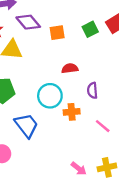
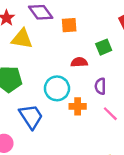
green square: (90, 29) -> (104, 47), moved
pink line: (103, 126) -> (110, 114), moved

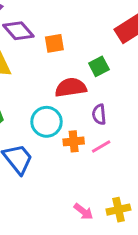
red semicircle: (79, 62) -> (71, 87), size x1.5
pink line: (110, 114) -> (101, 147), moved, turned -70

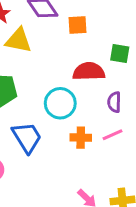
green square: (99, 66) -> (120, 54), turned 30
orange cross: (74, 141) -> (81, 138), moved

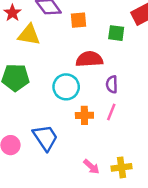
green square: (120, 54) -> (116, 33), moved
pink line: (113, 135) -> (111, 112), turned -42
blue trapezoid: (27, 137) -> (45, 138), moved

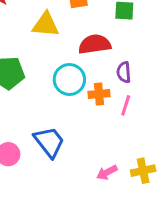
yellow triangle: (29, 35) -> (46, 25), moved
orange cross: (84, 115) -> (99, 94), moved
pink arrow: (91, 167) -> (107, 172), turned 114

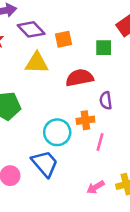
cyan circle: (69, 79) -> (57, 132), moved
pink line: (126, 105) -> (100, 142), moved

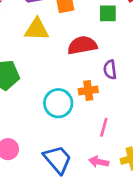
pink line: (100, 142) -> (104, 127), moved
blue trapezoid: (45, 163) -> (58, 160), moved
pink arrow: (95, 187) -> (99, 162), turned 42

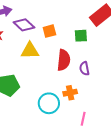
red semicircle: (82, 45) -> (64, 60), turned 110
purple semicircle: (110, 70) -> (84, 69), moved

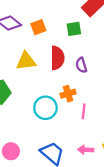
yellow triangle: (30, 51) -> (26, 61), moved
pink line: (83, 119) -> (84, 111), moved

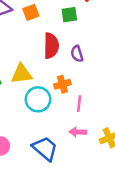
yellow triangle: (26, 61) -> (22, 74), moved
pink arrow: (86, 150) -> (78, 132), moved

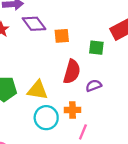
purple semicircle: (77, 54) -> (94, 86), turned 70

